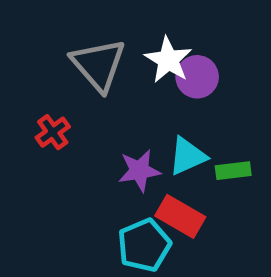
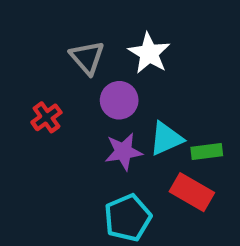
gray triangle: (98, 65) -> (87, 58), size x0.7
purple circle: (197, 77) -> (119, 100), moved
red rectangle: (180, 216) -> (192, 192), moved

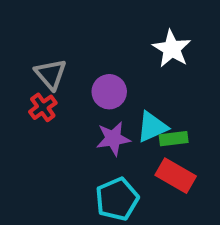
white star: (149, 53) -> (172, 49), moved
gray triangle: (87, 58) -> (51, 74), moved
green rectangle: (207, 152) -> (174, 139), moved

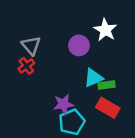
purple circle: (109, 92) -> (79, 45), moved
purple star: (113, 139) -> (63, 104), moved

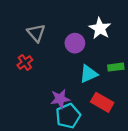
gray triangle: (31, 45) -> (36, 33), moved
green rectangle: (107, 85) -> (116, 67), moved

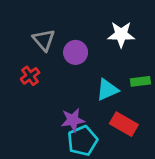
white star: (100, 28) -> (121, 34), turned -30
purple circle: (75, 43) -> (76, 52), moved

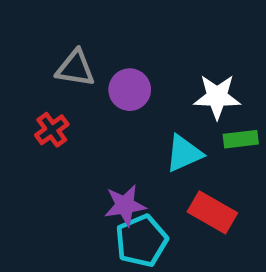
white star: (121, 34) -> (217, 97), moved
gray triangle: (44, 40) -> (75, 68), turned -40

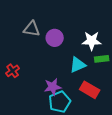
red cross: (52, 130) -> (13, 71), moved

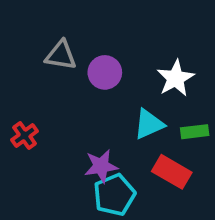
white star: (92, 41) -> (176, 78), turned -30
green rectangle: (102, 59) -> (195, 132), moved

